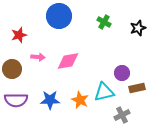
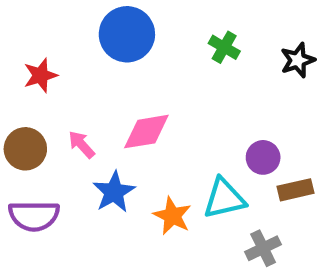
pink arrow: (38, 57) -> (82, 144), moved, turned -136
blue star: (50, 100) -> (114, 192), moved, turned -30

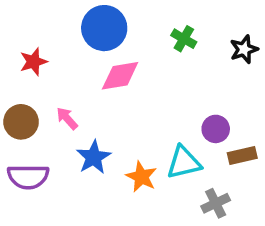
pink diamond: (146, 132) -> (120, 76), moved

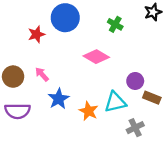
black star: (244, 49) -> (153, 12), moved
red star: (33, 62) -> (36, 34), moved
pink diamond: (120, 76) -> (96, 57), moved, turned 40
brown rectangle: (242, 155) -> (152, 98), turned 35

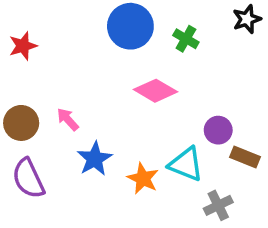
blue circle: (65, 18) -> (130, 26), moved
red star: (36, 34) -> (23, 46), moved
cyan triangle: (115, 102) -> (186, 164), turned 35
purple semicircle: (17, 111) -> (28, 178), turned 65

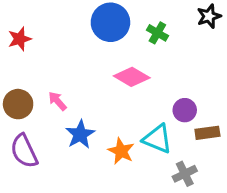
brown rectangle: (245, 157) -> (207, 133), turned -30

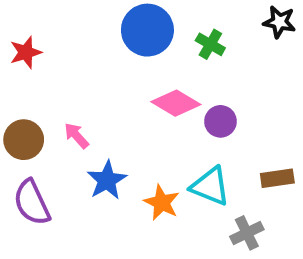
black star: (209, 16) -> (279, 22), turned 30
purple circle: (185, 110) -> (220, 121), moved

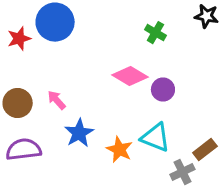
blue circle: (147, 30) -> (55, 22), moved
brown rectangle: (277, 178) -> (205, 149), moved, turned -30
purple semicircle: (32, 203) -> (24, 149), turned 108

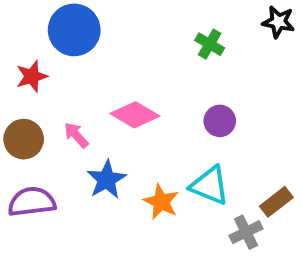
red star: (19, 39) -> (32, 76), moved
pink diamond: (130, 76) -> (135, 115), moved

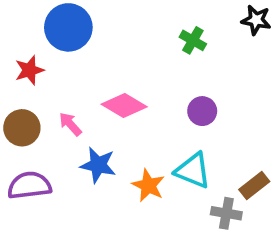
blue star: (107, 180) -> (98, 165), turned -30
gray cross: (246, 232) -> (226, 213), turned 36

